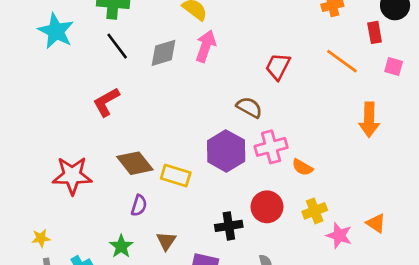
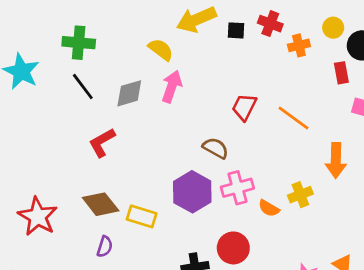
orange line: (342, 61) -> (293, 118), moved
red L-shape: (106, 102) -> (102, 143), moved
red star: (72, 175) -> (38, 216), turned 30
yellow cross: (315, 211) -> (300, 195), moved

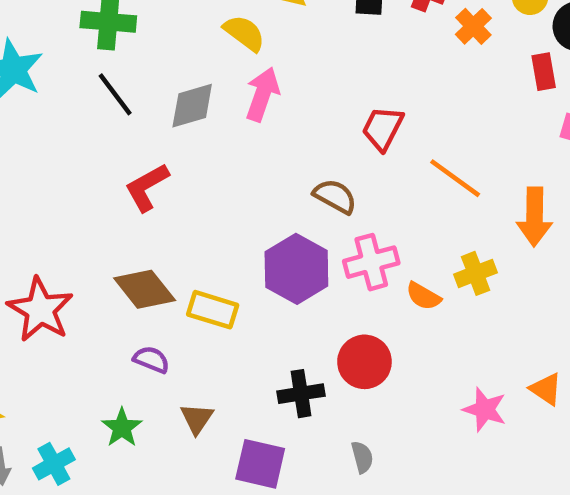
orange cross: (299, 45) -> (473, 26), turned -30
orange line: (293, 118) -> (455, 178), moved
purple semicircle: (105, 247) -> (151, 360), turned -85

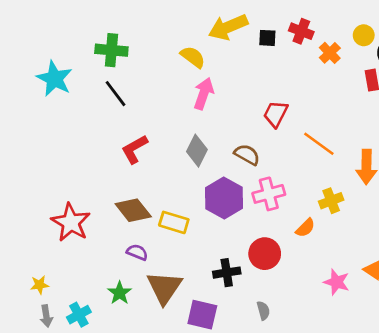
gray diamond: (192, 106) -> (197, 151), moved, turned -48
orange semicircle: (423, 296) -> (305, 228), moved, turned -75
brown triangle: (197, 419) -> (164, 288), size x1.8

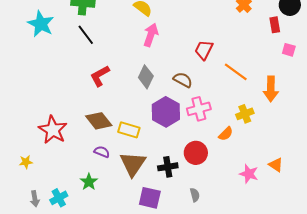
yellow star: (40, 285) -> (26, 162), moved
brown triangle: (164, 288) -> (133, 164), moved

